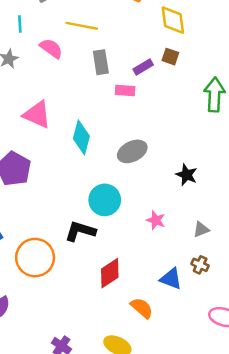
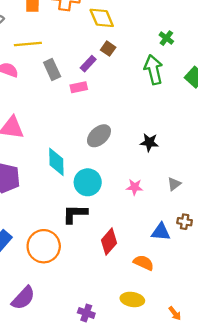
brown square: (170, 57) -> (108, 49), turned 32
cyan diamond: (81, 137) -> (56, 162), moved
brown cross: (200, 265) -> (185, 222), moved

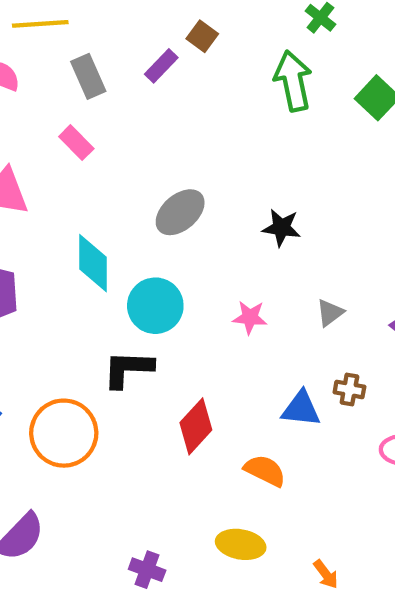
pink rectangle: (79, 87) -> (76, 143), moved, turned 56

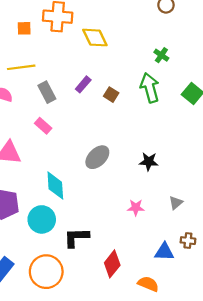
brown square: (202, 36) -> (111, 95), moved
cyan circle: (155, 306) -> (42, 219), moved

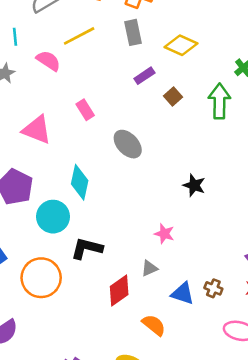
yellow diamond: (95, 38) -> (181, 45), moved, turned -56
yellow line: (21, 67) -> (79, 36), turned -36
gray rectangle: (47, 92) -> (133, 32), moved
gray ellipse: (97, 157) -> (128, 144), moved, turned 75
gray triangle: (176, 203) -> (149, 268), moved

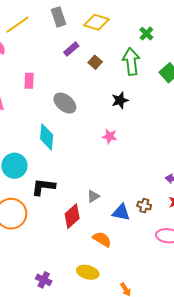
pink rectangle: (85, 110) -> (29, 81), turned 42
cyan diamond: (80, 182) -> (47, 137), moved
black star: (194, 185) -> (120, 100), moved, turned -30
pink star: (164, 234) -> (110, 136), moved

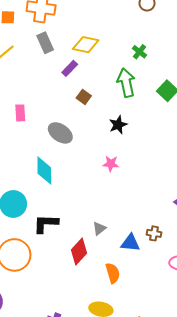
purple rectangle: (71, 49) -> (70, 68), moved
brown square: (95, 62) -> (84, 97), moved
orange semicircle: (102, 239) -> (113, 273), turned 48

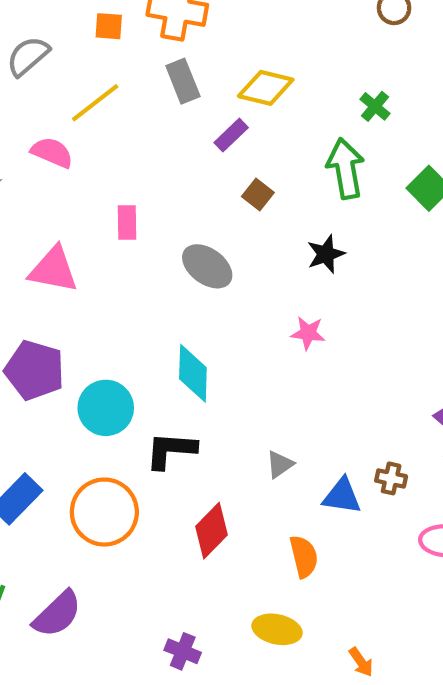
cyan diamond: (44, 170) -> (193, 373), moved
red diamond: (79, 252) -> (211, 531), moved

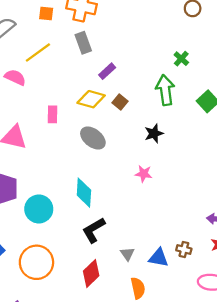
yellow diamond: (266, 88) -> (91, 99), moved
black L-shape: (171, 450) -> (94, 230), moved, turned -36
gray triangle: (280, 464) -> (127, 254), moved, turned -32

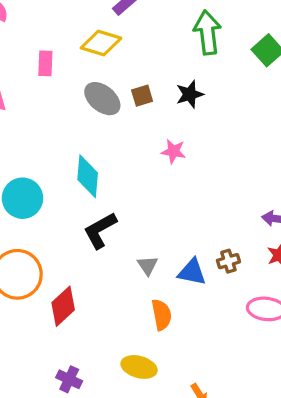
brown square: (120, 102) -> (142, 96), moved, turned 32
brown cross: (184, 249) -> (228, 261), turned -32
red diamond: (91, 273) -> (63, 306), moved

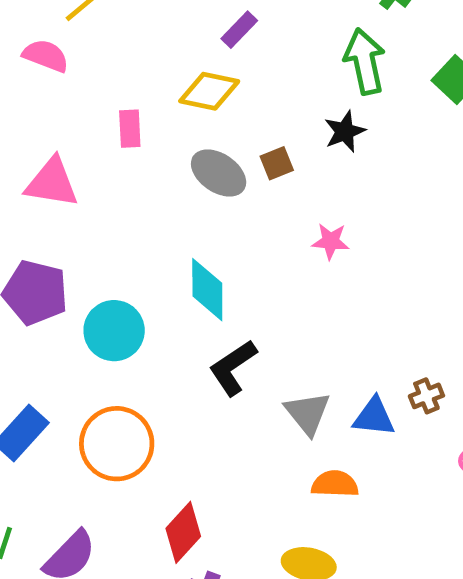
black star: (190, 94) -> (345, 132), moved
gray triangle: (147, 265) -> (308, 413), size x1.5
red diamond: (63, 306) -> (183, 532), moved
orange semicircle: (162, 315) -> (335, 484), turned -72

